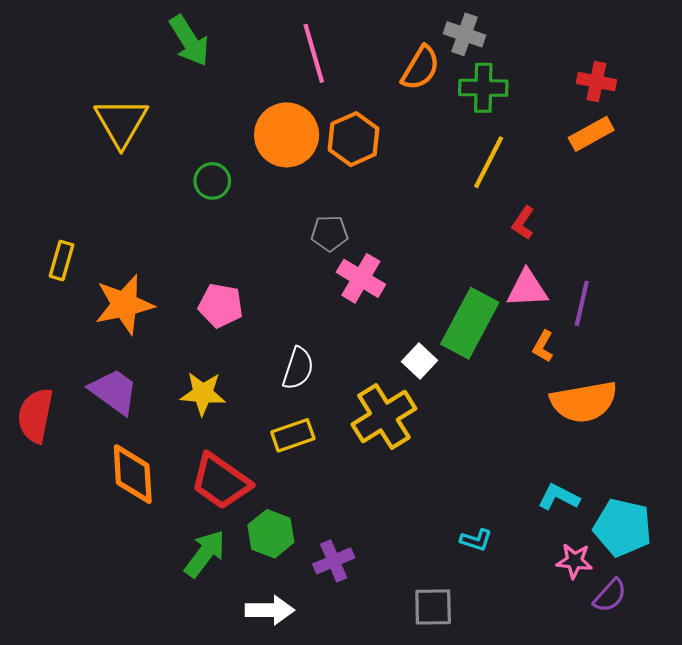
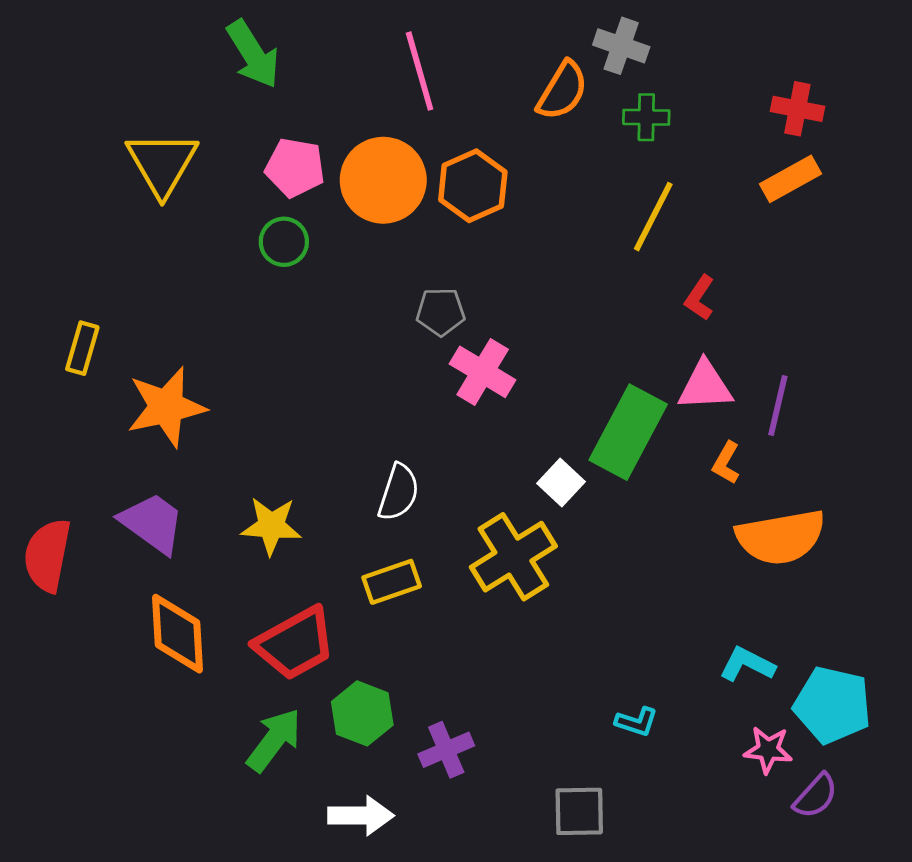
green cross: (483, 88) -> (646, 117), size x0.7
pink pentagon: (221, 306) -> (295, 168), moved
red trapezoid: (221, 481) -> (295, 643), turned -64

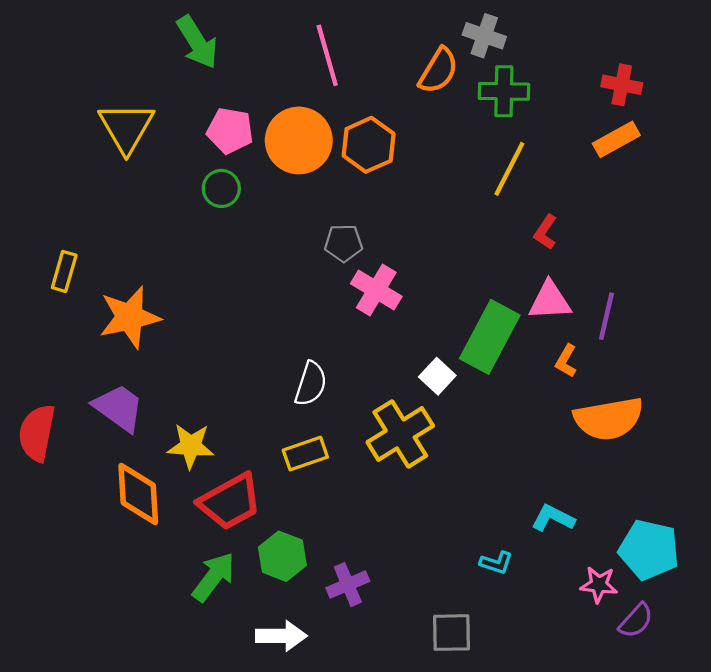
green cross: (646, 117) -> (504, 91), size x1.4
yellow star: (271, 526) -> (191, 446), moved
cyan L-shape: (747, 664) -> (553, 518), moved

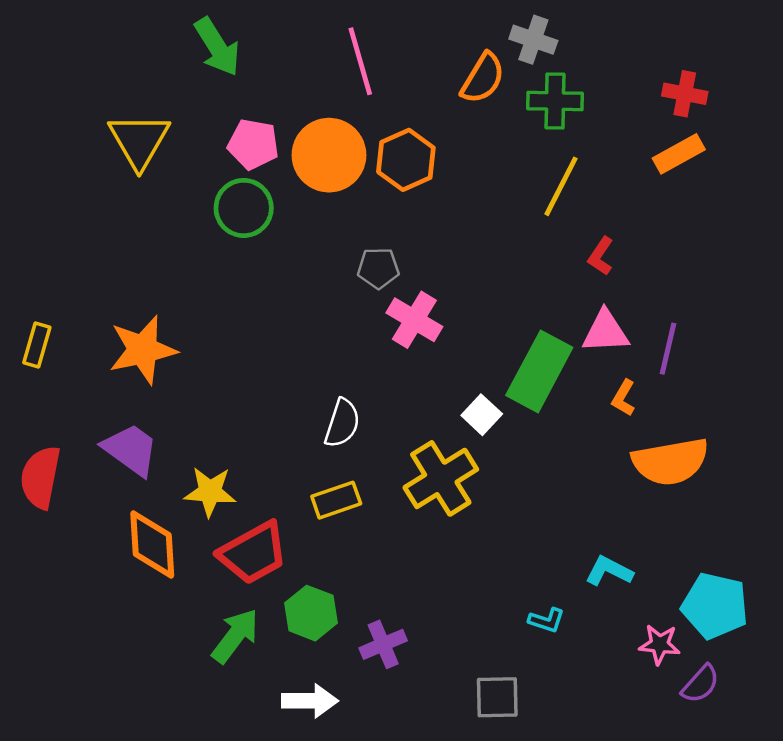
green circle: (221, 188) -> (244, 208), size x1.4
yellow rectangle: (64, 271) -> (37, 345), moved

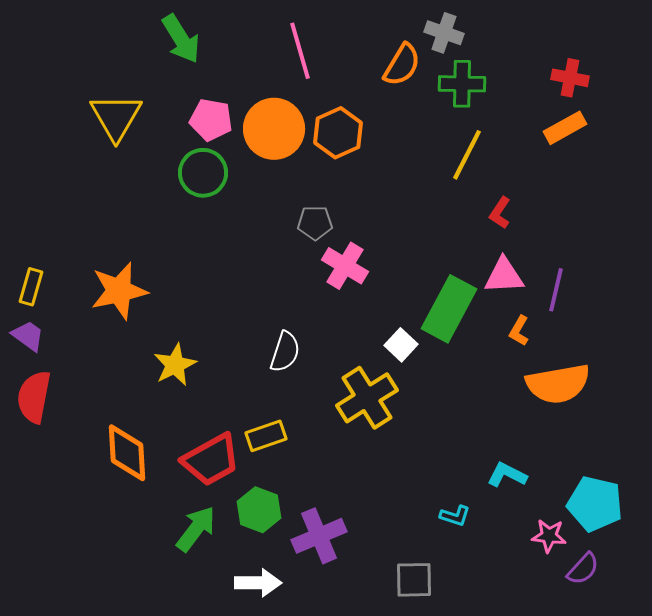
purple trapezoid: (131, 450) -> (28, 336), moved, size x0.7
yellow star: (210, 492) -> (175, 365), moved, turned -30
yellow rectangle: (336, 500) -> (266, 436), moved
purple cross: (383, 644) -> (319, 536), size x1.4

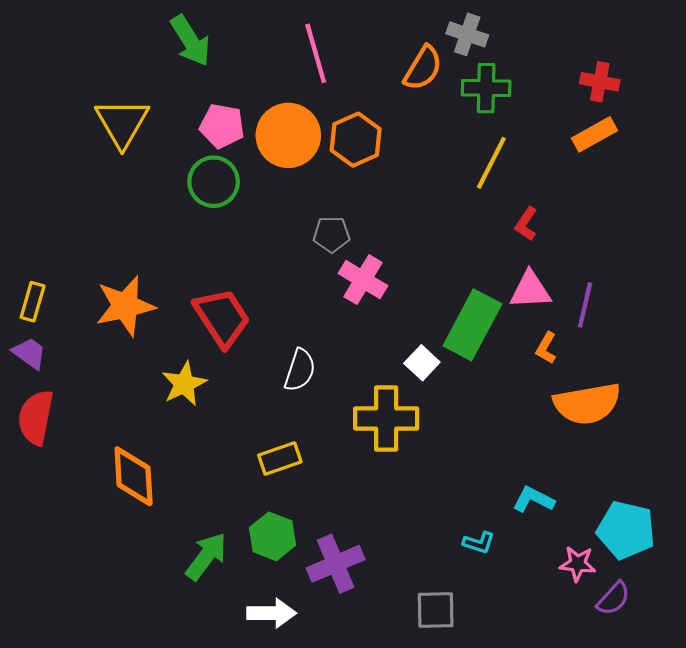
yellow cross: (367, 398) -> (386, 418), turned 32
red trapezoid: (211, 460) -> (222, 317), moved, turned -94

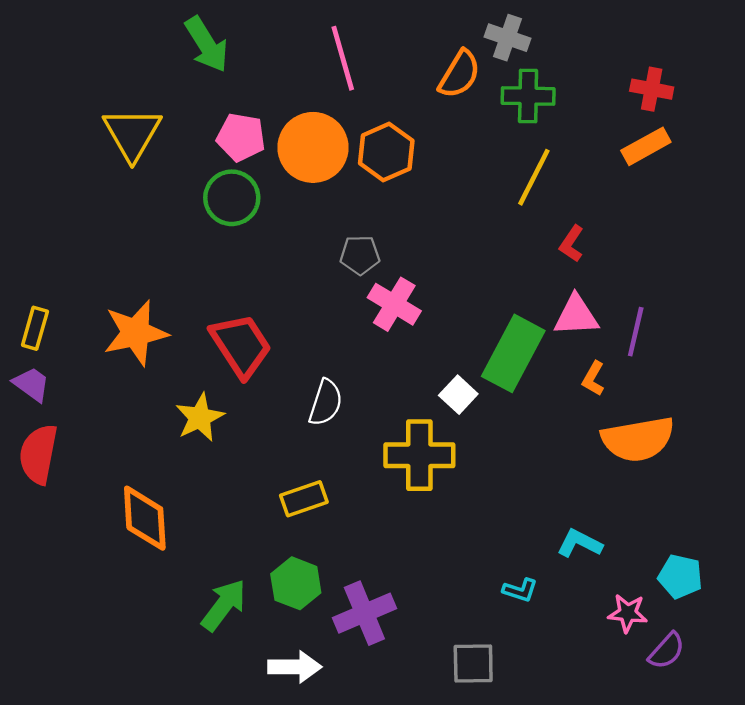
cyan pentagon: (626, 530) -> (680, 577), size x0.7

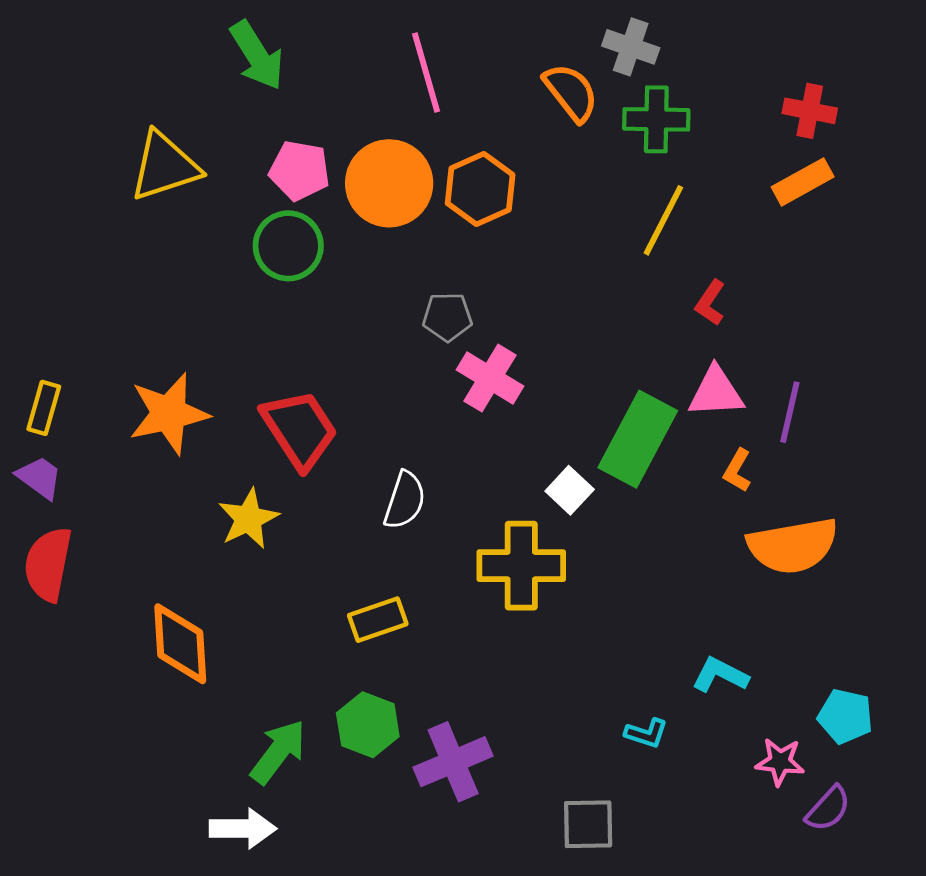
orange semicircle: (459, 74) -> (571, 92), turned -69
yellow triangle: (132, 134) -> (165, 166), turned 42
white arrow: (295, 667) -> (243, 829), moved

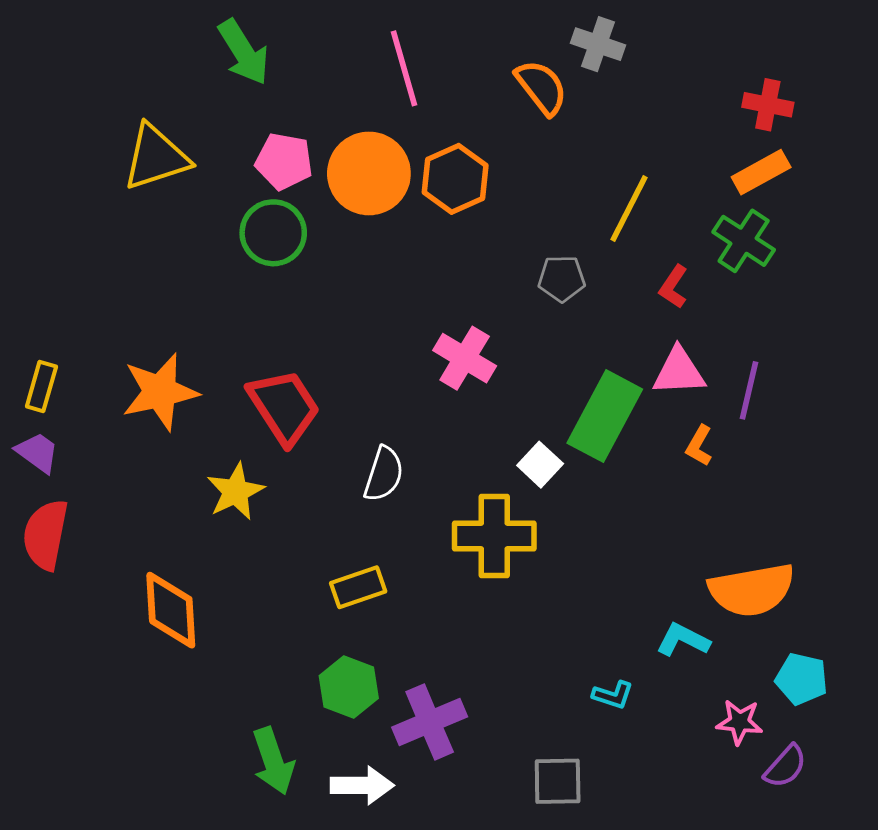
green cross: (656, 119) -> (744, 241), moved, turned 32
gray pentagon: (447, 317) -> (562, 279), moved
orange semicircle: (793, 546) -> (752, 590), moved
green arrow: (278, 752) -> (273, 761), moved, turned 124
white arrow: (243, 829) -> (362, 785), moved

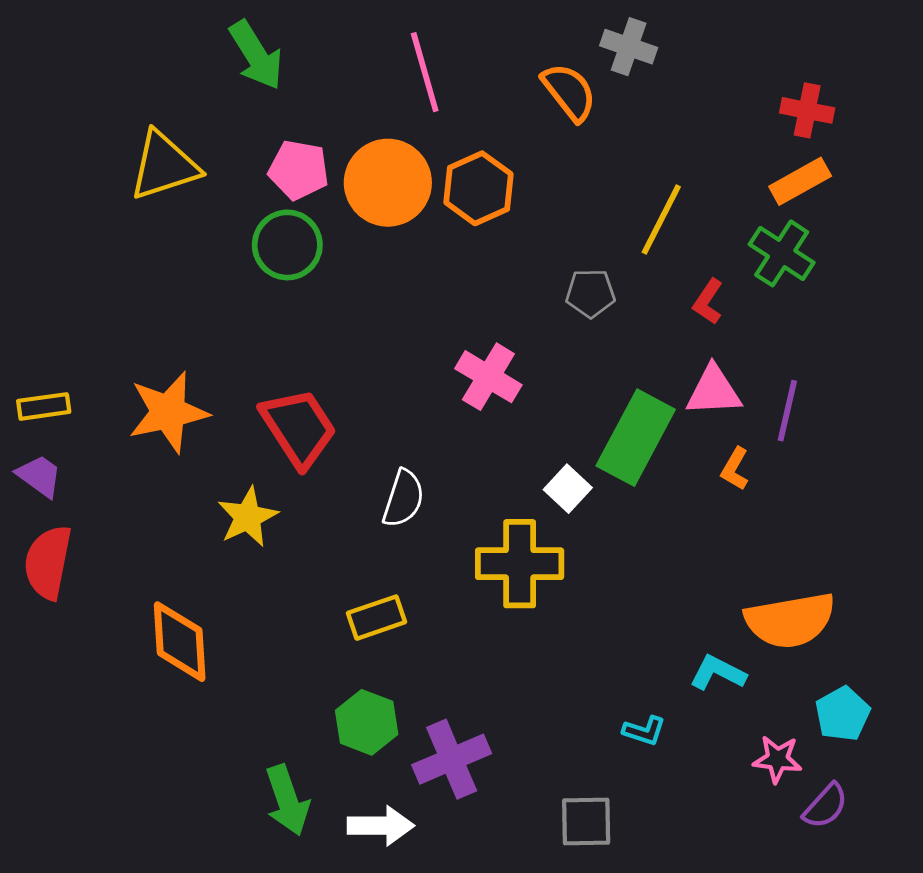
yellow rectangle: (41, 386) -> (44, 406), turned 66
cyan pentagon: (802, 679) -> (843, 714), turned 30

